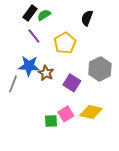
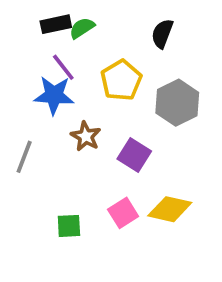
black rectangle: (30, 13) -> (56, 24), turned 42
blue star: (29, 66) -> (54, 95), moved
gray hexagon: (100, 69) -> (177, 103), moved
green square: (51, 121) -> (69, 226), moved

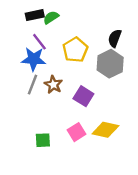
black semicircle: (162, 34) -> (115, 38), moved
gray line: (24, 157) -> (32, 85), moved

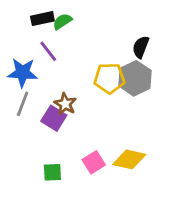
yellow pentagon: (75, 50) -> (109, 78), moved, turned 30
blue star: (34, 59) -> (23, 73), moved
gray line: (32, 85) -> (23, 104), moved
purple square: (83, 96) -> (54, 118), moved

